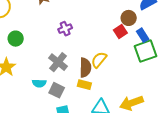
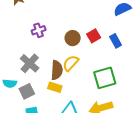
brown circle: (129, 18) -> (73, 38), moved
green square: (146, 51) -> (105, 78), moved
gray square: (57, 90) -> (27, 91), turned 35

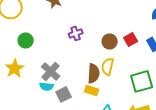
gray cross: (30, 63) -> (51, 71), moved
yellow semicircle: (71, 63) -> (108, 66), turned -30

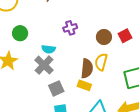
cyan semicircle: (47, 86) -> (49, 49), moved

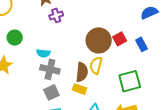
purple cross: (70, 28) -> (56, 15), moved
brown circle: (104, 37) -> (99, 40), size x1.6
gray cross: (44, 65) -> (50, 69), moved, turned -30

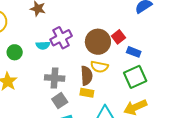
purple cross: (56, 15) -> (61, 38), moved, size x1.5
blue rectangle: (142, 44) -> (134, 52), moved, turned -32
cyan semicircle: (43, 53) -> (43, 45), moved
yellow semicircle: (96, 65) -> (99, 67), turned -84

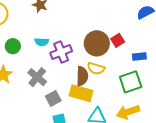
purple cross: (61, 38) -> (61, 52), moved
blue rectangle: (134, 52) -> (139, 56), moved, turned -32
gray cross: (55, 78) -> (37, 77), moved, turned 30
yellow rectangle: (87, 93) -> (81, 93), size x1.6

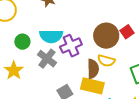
cyan semicircle: (42, 42) -> (51, 36), size x1.6
gray cross: (37, 77) -> (47, 59), moved

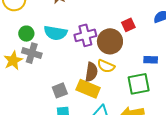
red square: (127, 32) -> (128, 25), moved
purple cross: (71, 46) -> (85, 35), moved
gray cross: (47, 59) -> (32, 53), moved, turned -30

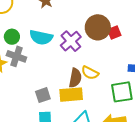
purple cross: (85, 35) -> (71, 41), turned -30
brown circle: (110, 41) -> (98, 27), moved
yellow rectangle: (88, 89) -> (71, 95), turned -30

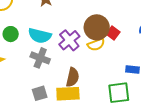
red square: (114, 32) -> (113, 33), turned -32
gray cross: (16, 56) -> (40, 58), moved
yellow semicircle: (90, 73) -> (96, 45), moved, turned -48

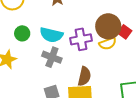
purple cross: (69, 40) -> (81, 39), turned 30

